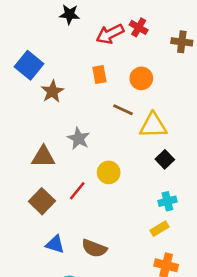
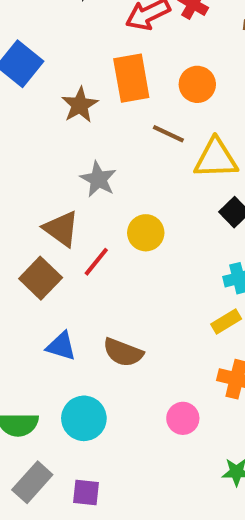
orange rectangle: (99, 74) -> (131, 78), size x1.6
brown star: (52, 91) -> (80, 105), moved
brown triangle: (43, 157) -> (61, 229), moved, turned 35

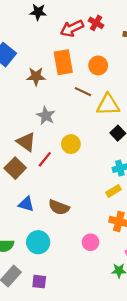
brown star: (80, 105) -> (36, 76), turned 30

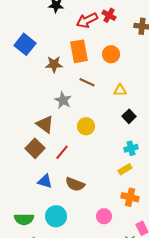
brown line: (83, 92) -> (87, 82), moved
yellow triangle: (108, 105) -> (120, 90), size x0.6
red line: (45, 159) -> (62, 152), moved

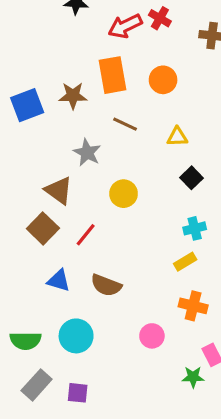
blue square: (25, 44) -> (27, 105), moved, turned 30

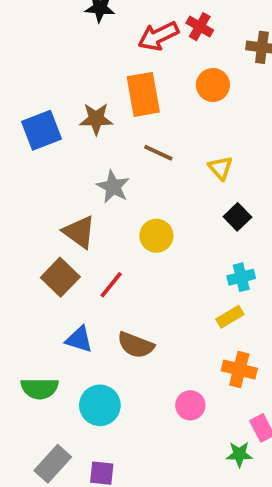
orange circle: (163, 80) -> (213, 85), moved
yellow triangle: (177, 137) -> (220, 168), turned 50
green semicircle: (26, 341) -> (40, 388), moved

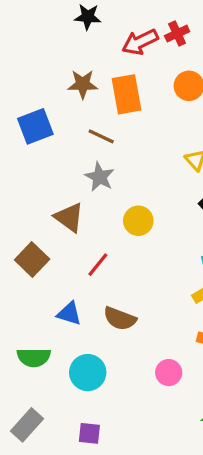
red cross: (200, 27) -> (177, 34), turned 35
brown star: (96, 119) -> (83, 84), moved
brown line: (158, 153) -> (101, 136), moved
brown square: (60, 277) -> (32, 260), moved
gray rectangle: (53, 464) -> (27, 425), moved

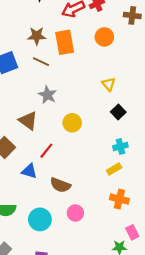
brown line: (101, 136) -> (41, 62), moved
blue triangle: (69, 314) -> (29, 171), moved
pink circle: (169, 373) -> (75, 213), moved

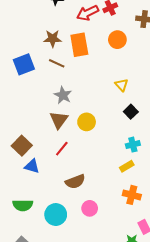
brown triangle: (28, 121) -> (59, 120), moved, turned 30
blue triangle: (29, 171) -> (32, 166), moved
brown semicircle: (60, 185) -> (75, 182), turned -42

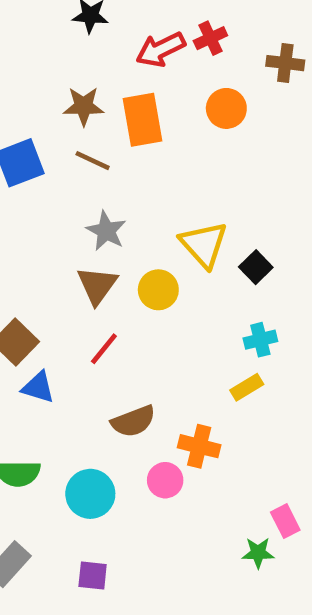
yellow triangle: (122, 85) -> (204, 244), moved, size x1.6
orange cross: (132, 195) -> (199, 446), moved

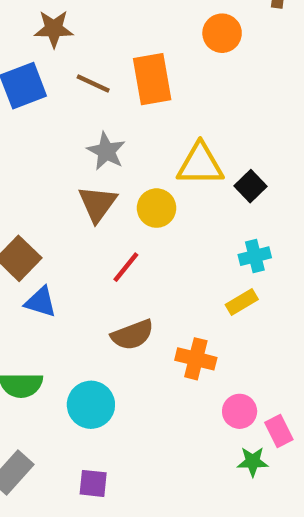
brown star: (84, 106) -> (54, 29), moved
orange rectangle: (142, 120) -> (152, 79), moved
yellow triangle: (204, 244) -> (200, 164), turned -48
red line: (104, 349) -> (126, 267), moved
pink circle: (165, 480) -> (240, 411), moved

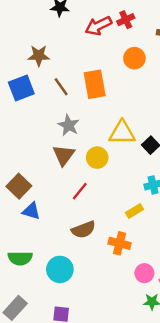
brown line: (93, 83) -> (61, 87), turned 30
yellow rectangle: (242, 302) -> (134, 211), moved

